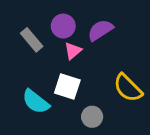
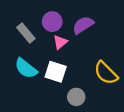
cyan semicircle: (36, 102) -> (26, 68), moved

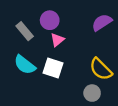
purple semicircle: (83, 25) -> (102, 22), moved
gray circle: (76, 97) -> (92, 93), moved

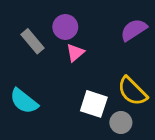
cyan semicircle: (25, 65) -> (24, 101), moved
white square: (53, 68) -> (94, 104), moved

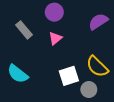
purple circle: (65, 27) -> (54, 12), moved
white square: (94, 104) -> (69, 76), turned -36

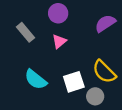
cyan semicircle: (18, 74) -> (36, 80), moved

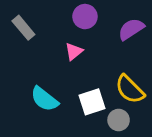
purple circle: (58, 13) -> (85, 17), moved
gray rectangle: (26, 32) -> (23, 28), moved

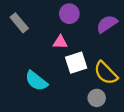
pink triangle: (74, 51) -> (60, 42), turned 42
white square: (92, 102) -> (76, 63), moved

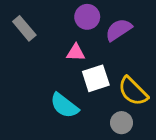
purple semicircle: (107, 24) -> (119, 30), moved
cyan semicircle: (36, 81) -> (64, 106), moved

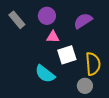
purple circle: (87, 17) -> (47, 16), moved
yellow semicircle: (133, 91) -> (93, 64), turned -140

